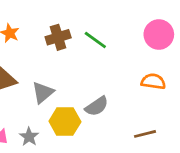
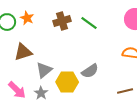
gray triangle: (43, 93) -> (44, 70), moved

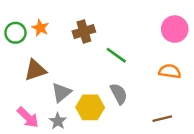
green line: (89, 23) -> (116, 55), moved
gray semicircle: (90, 71) -> (119, 94), turned -84

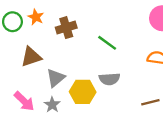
brown cross: (84, 32) -> (66, 28), moved
gray semicircle: (119, 94) -> (109, 79), turned 114

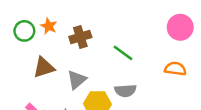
gray triangle: (56, 78) -> (77, 80), moved

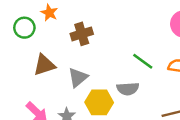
orange star: (49, 26) -> (49, 13), moved
green line: (123, 53) -> (143, 61), moved

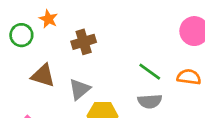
brown triangle: (44, 65) -> (43, 76), turned 35
gray semicircle: (128, 89) -> (150, 101), moved

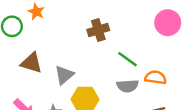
brown cross: (84, 42) -> (98, 30), moved
orange semicircle: (189, 77) -> (156, 77), moved

